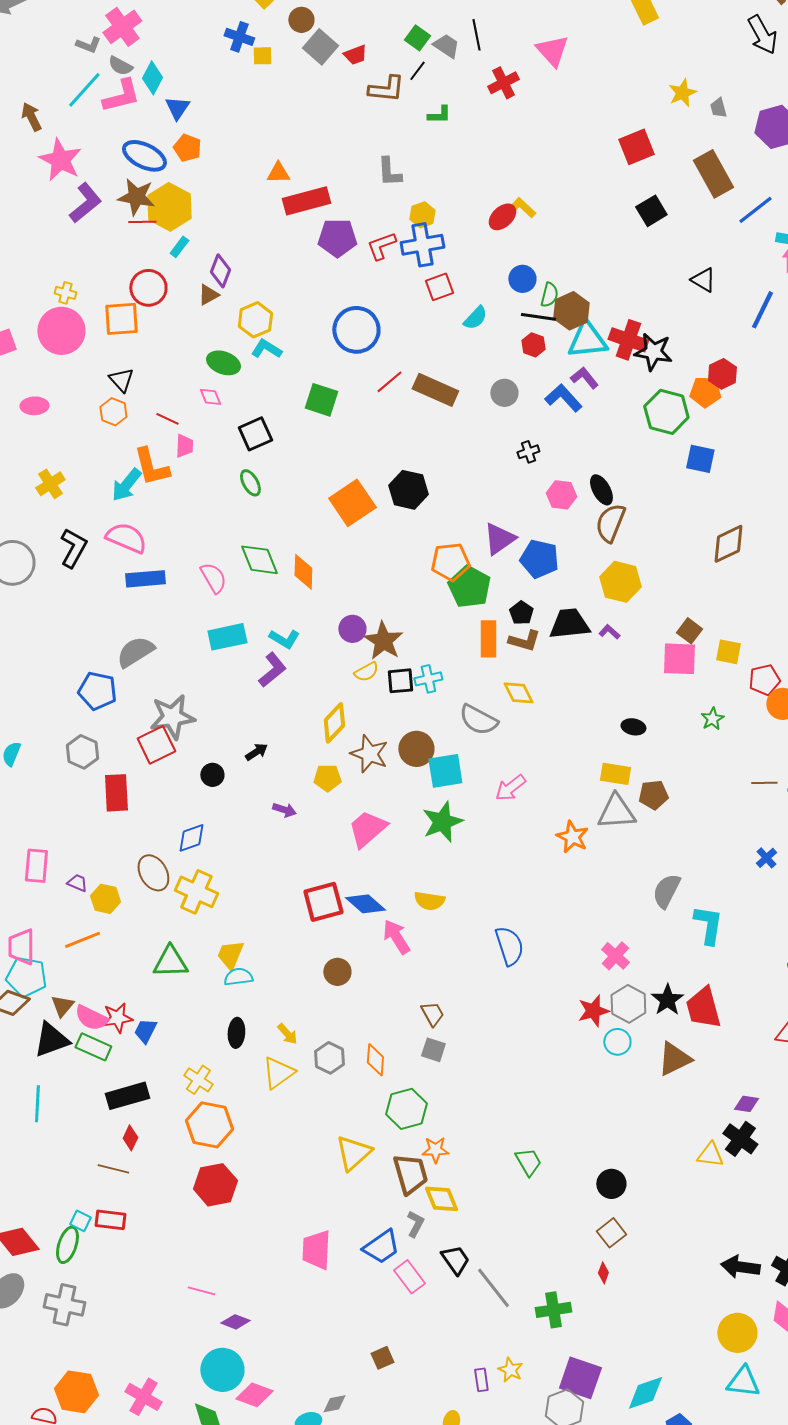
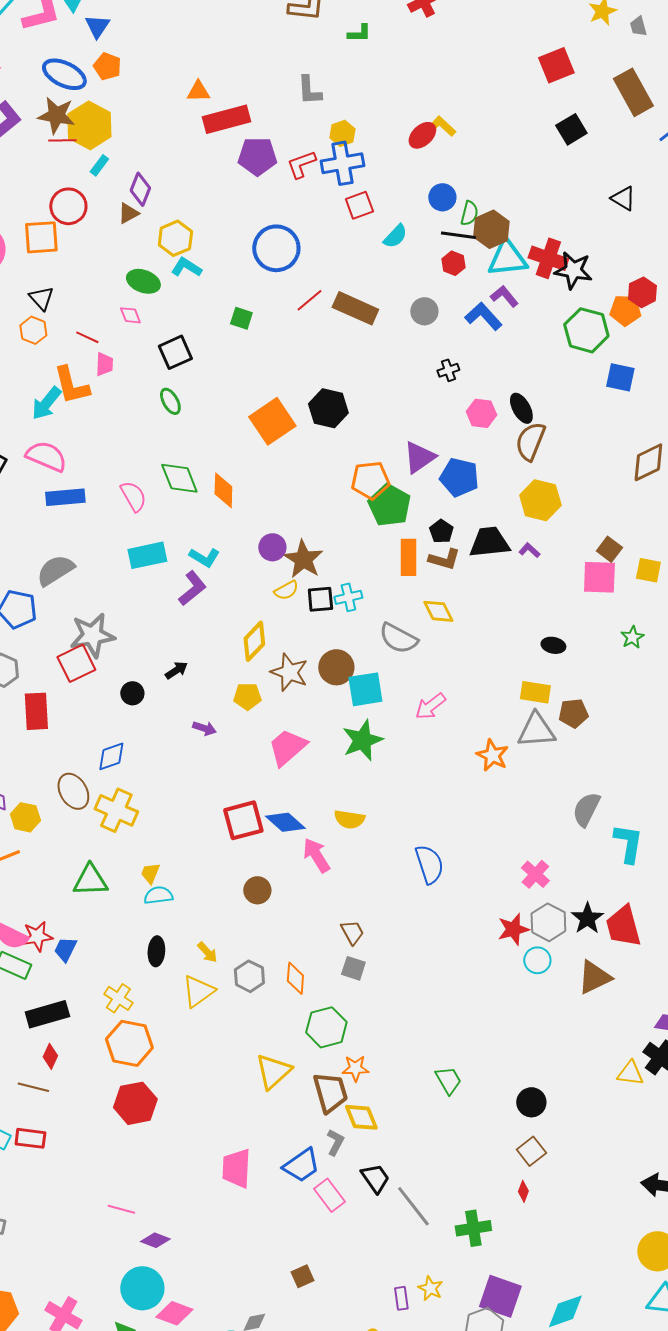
green square: (321, 400) -> (241, 318), size x0.7
yellow trapezoid: (230, 955) -> (150, 873), size x0.7

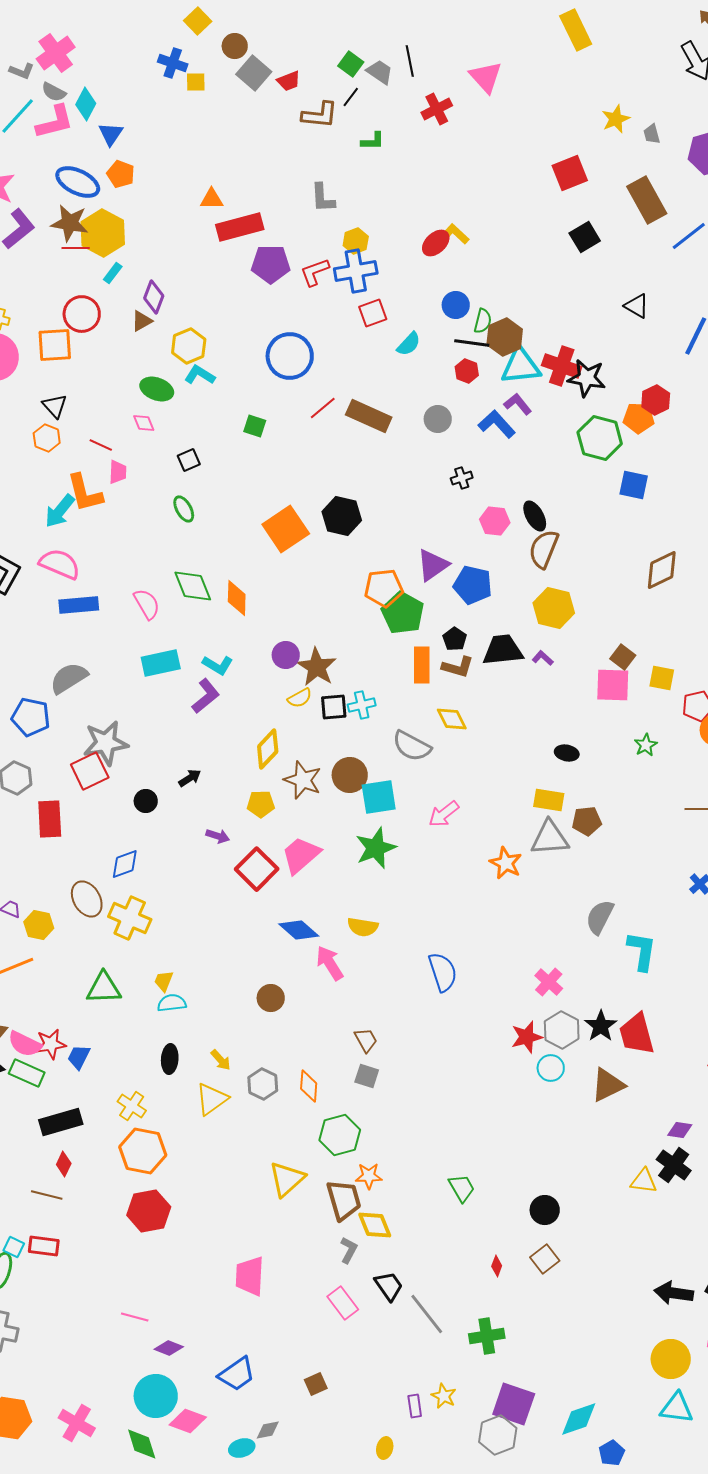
black square: (175, 352) -> (189, 460), size x0.7
red square: (243, 820) -> (257, 869), moved, turned -30
blue trapezoid: (301, 1165) -> (237, 1374), moved
red diamond: (523, 1191) -> (497, 1266), moved

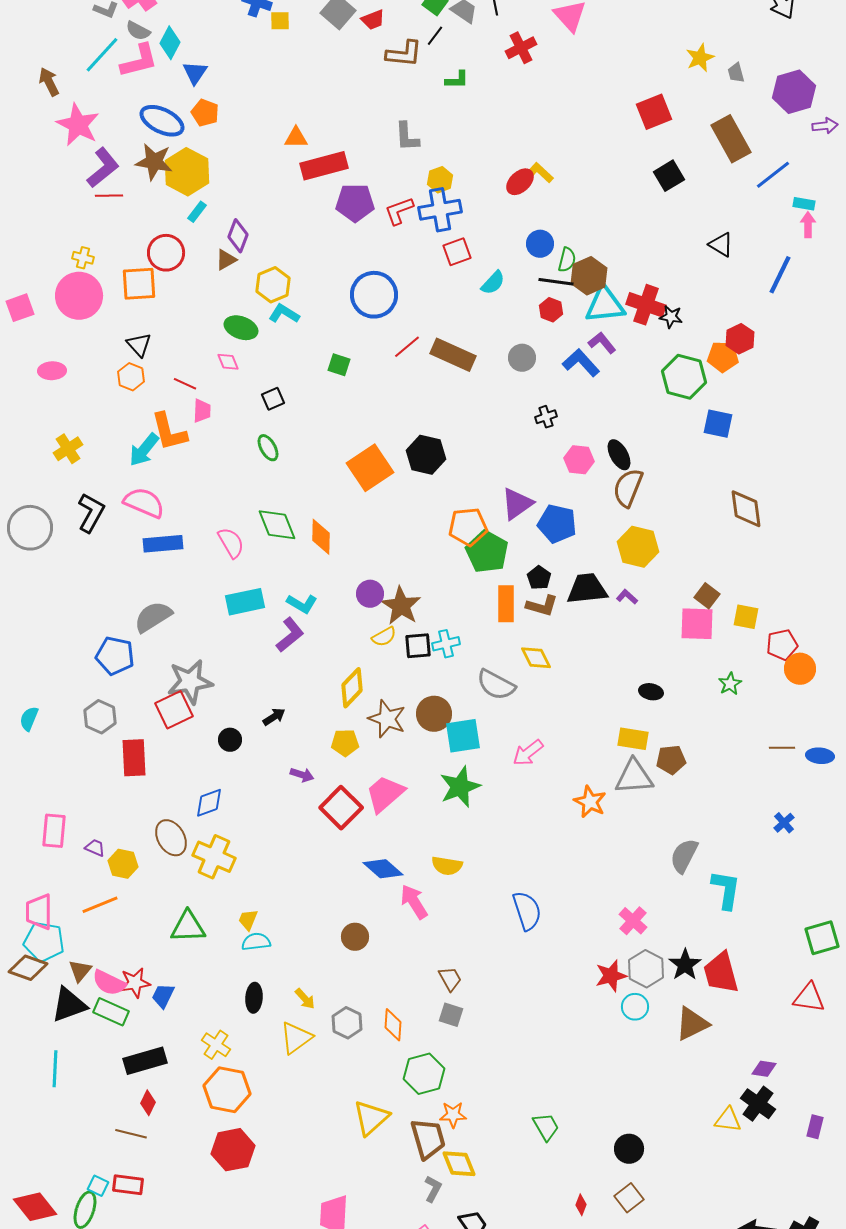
red line: (76, 248) -> (109, 196), moved
black star: (587, 378) -> (671, 317), size x0.6
brown diamond: (662, 570) -> (746, 509), turned -72

